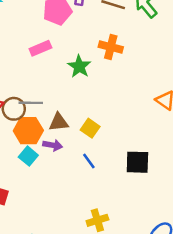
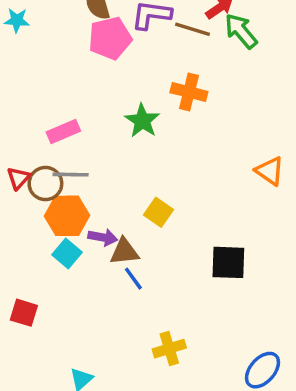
pink rectangle: (40, 48) -> (63, 131), moved
brown triangle: (59, 122) -> (124, 252), moved
blue line: (89, 161) -> (133, 279), moved

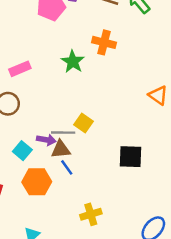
gray line: (71, 175) -> (63, 133), moved
orange hexagon: (67, 216) -> (37, 182), moved

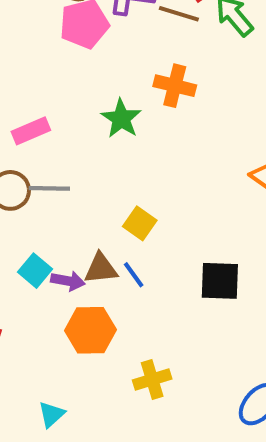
gray line: (63, 133) -> (49, 188), moved
purple arrow: (46, 140) -> (68, 281), moved
blue line: (67, 167) -> (134, 275), moved
orange hexagon: (37, 182) -> (90, 330), moved

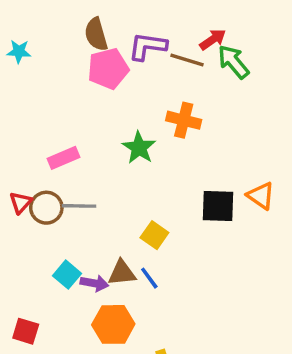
black square: (220, 281) -> (218, 206), moved

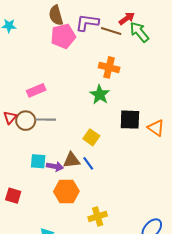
green star: (139, 148) -> (100, 95), moved
orange triangle: (261, 196) -> (156, 128), moved
cyan square: (67, 275) -> (38, 161), turned -35

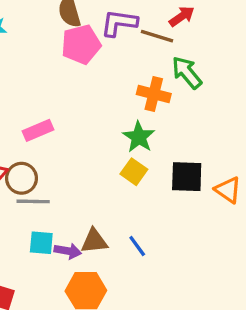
green arrow: (139, 32) -> (187, 73), moved
gray line: (45, 120) -> (33, 201), moved
yellow square: (91, 137) -> (134, 172), moved
blue line: (88, 163) -> (137, 246), moved

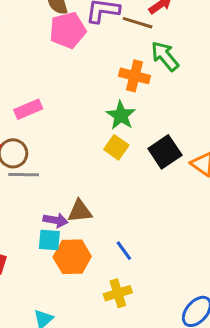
black square: (187, 177) -> (165, 152), turned -36
cyan square: (41, 243) -> (49, 240), moved
blue line: (137, 246) -> (124, 251), moved

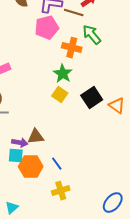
pink pentagon: (68, 30) -> (47, 28), moved
blue line: (124, 251) -> (57, 164), moved

